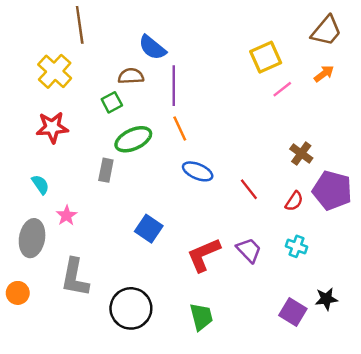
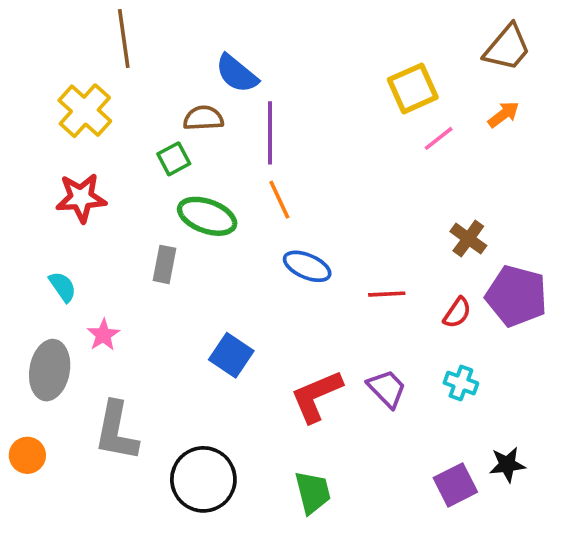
green ellipse: (133, 139) -> (207, 216), turned 45
red line: (249, 189) -> (387, 294), turned -55
purple square: (293, 312) -> (455, 485), turned 32

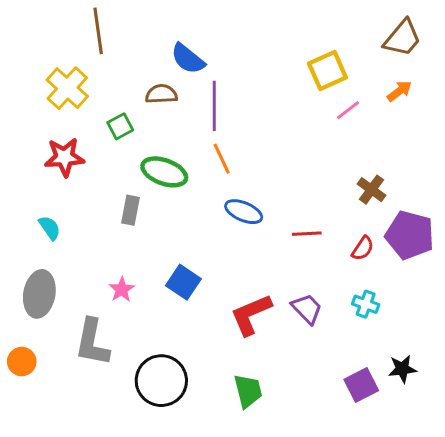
green square: (174, 159) -> (120, 126), moved
pink star: (103, 335) -> (122, 290), moved

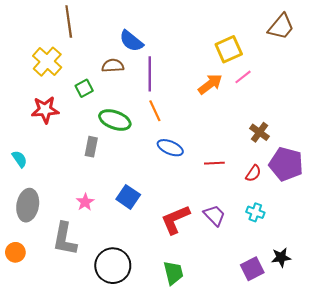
orange arrow: (399, 91) -> (210, 84), moved, size x1.4
cyan semicircle: (50, 228) -> (19, 159), moved

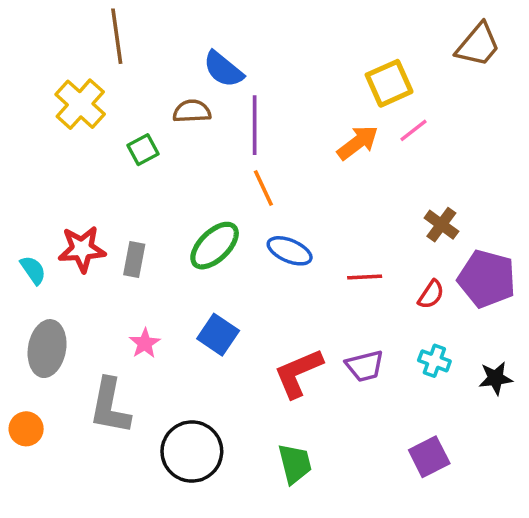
red star: (45, 110) -> (82, 249), moved
green ellipse: (115, 120) -> (215, 246), moved, turned -64
gray rectangle: (91, 147) -> (134, 260), moved
purple trapezoid: (214, 215) -> (365, 366), turned 120
black star: (281, 257) -> (496, 378), moved

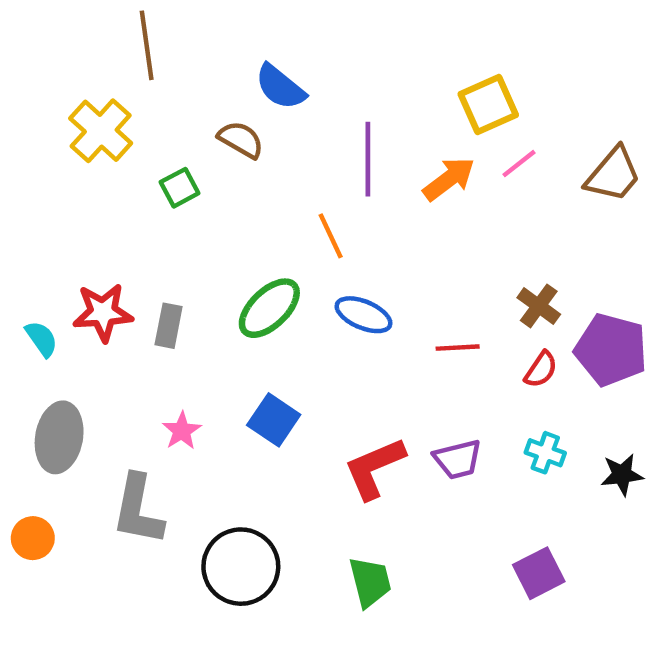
brown trapezoid: (478, 45) -> (613, 175), moved
brown semicircle: (192, 111) -> (241, 140), turned 33
purple line: (255, 125) -> (368, 159), moved
brown cross: (441, 225) -> (539, 306), moved

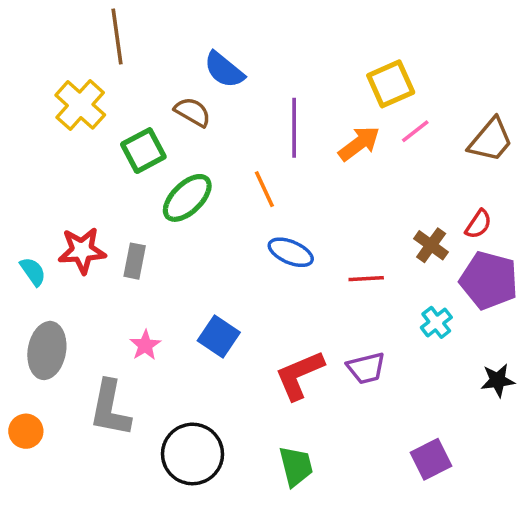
green square: (180, 188) -> (143, 151), size x1.4
green ellipse: (269, 308) -> (187, 198), moved
red semicircle: (541, 369) -> (478, 224), moved
cyan cross: (545, 453) -> (436, 322), moved, turned 32

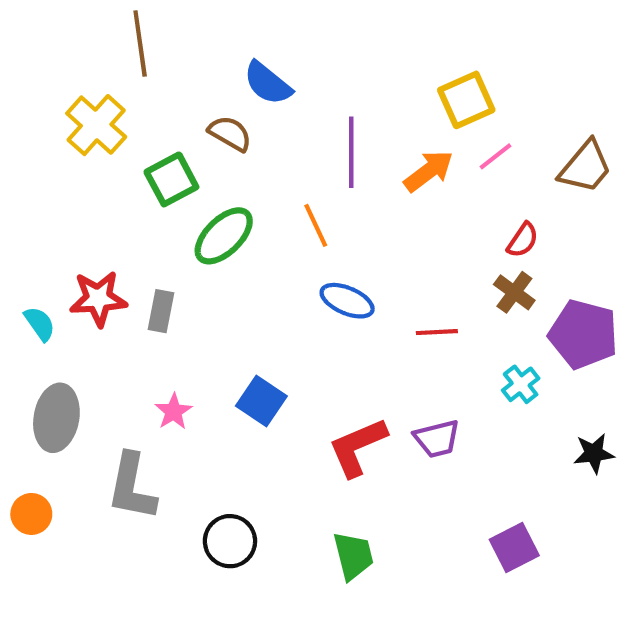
red semicircle: (478, 224) -> (523, 240), moved
black circle: (192, 454) -> (230, 541), size x0.7

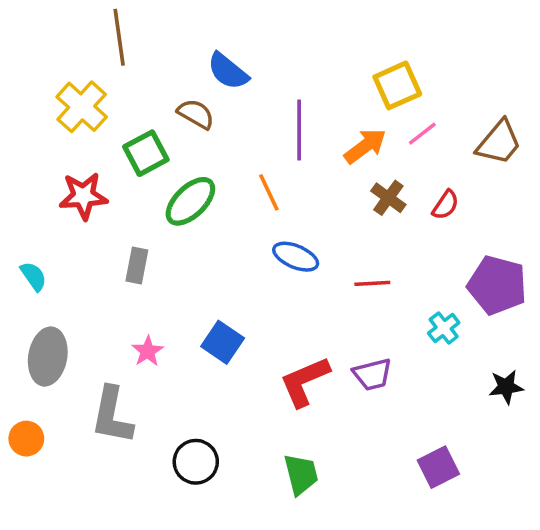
brown cross: (514, 292) -> (388, 198), moved
red star: (98, 299) -> (83, 196), moved

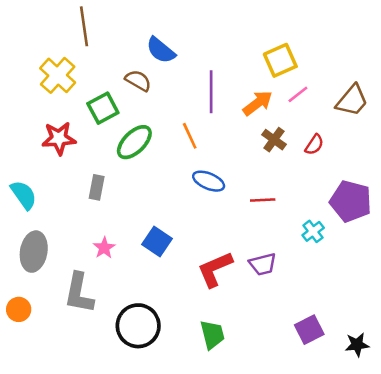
cyan semicircle: (33, 276) -> (24, 195), size x1.4
black star: (506, 387) -> (357, 345), moved
black circle: (196, 462) -> (138, 326), size x1.4

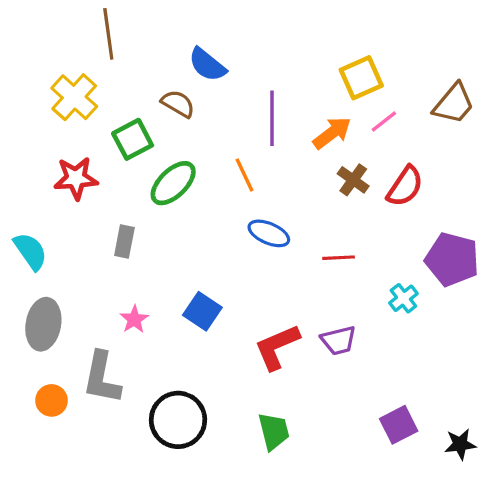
brown trapezoid: (352, 101) -> (454, 104), moved
red semicircle: (314, 145) -> (405, 186), size x1.5
orange circle: (19, 309) -> (52, 400), moved

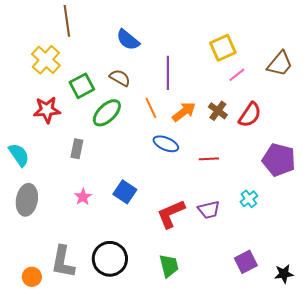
brown semicircle: (178, 104) -> (120, 78), moved
orange arrow: (332, 133) -> (184, 112), moved
cyan cross: (403, 298) -> (249, 199), moved
gray L-shape: (102, 378) -> (63, 262), moved
orange circle: (52, 400) -> (32, 277), moved

